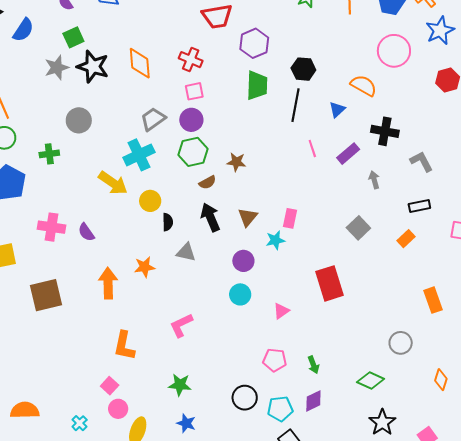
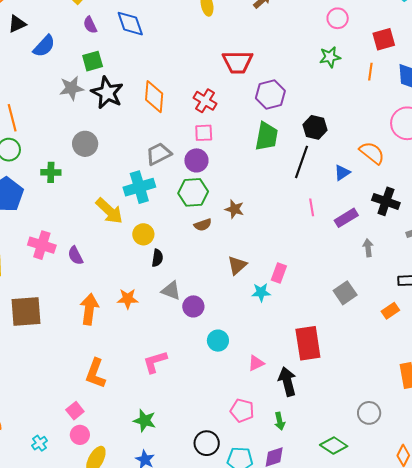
black arrow: (210, 217) -> (287, 381), moved
purple circle: (243, 261) -> (193, 306), moved

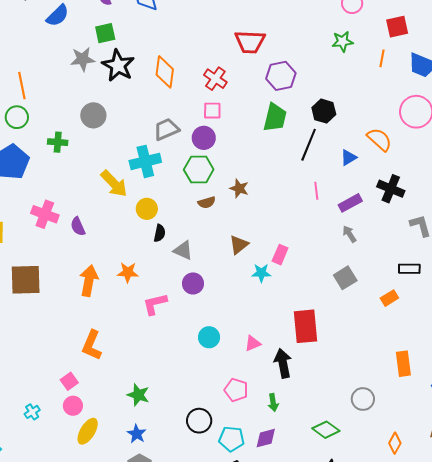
gray arrow: (368, 248) -> (349, 234), moved, turned -30
gray triangle: (171, 291) -> (183, 250), moved
cyan circle: (218, 341) -> (209, 337), moved
pink L-shape: (155, 362) -> (155, 304), moved

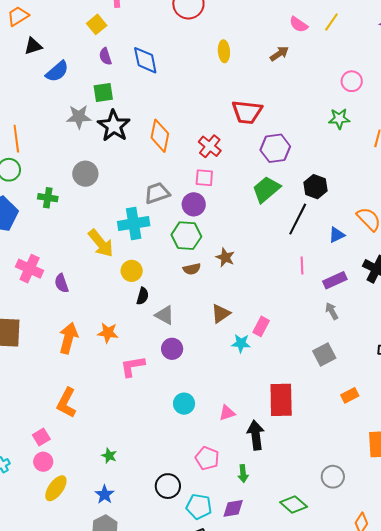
green trapezoid: (275, 117) -> (266, 189), turned -148
orange rectangle: (389, 298) -> (350, 395), moved
green star: (138, 395) -> (109, 456), size x0.7

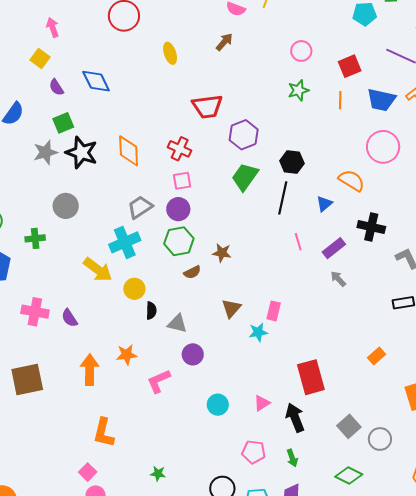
gray square: (324, 355) -> (349, 426), moved

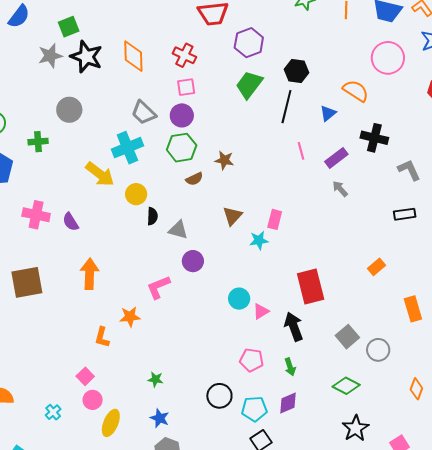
gray trapezoid: (140, 207) -> (144, 113), turned -104
orange star: (127, 355) -> (130, 317), moved
cyan circle: (218, 405) -> (239, 299), moved
orange L-shape: (104, 433) -> (102, 337), size x0.7

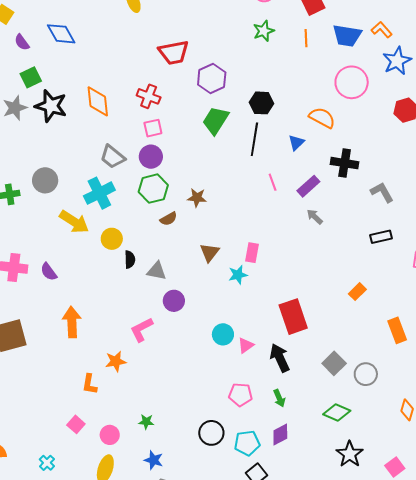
gray circle: (69, 110) -> (45, 180), moved
pink circle: (93, 400) -> (110, 435), moved

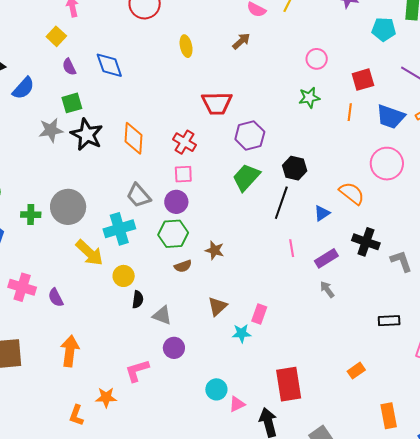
gray circle: (45, 180) -> (68, 207), size x1.4
gray L-shape: (382, 192) -> (401, 261), moved

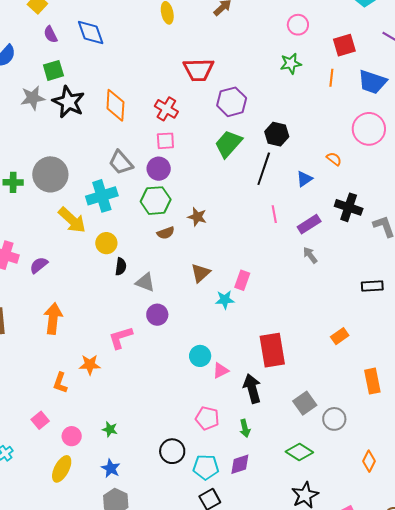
orange semicircle: (352, 193) -> (334, 159), size x0.6
purple semicircle: (56, 297) -> (39, 265), turned 78

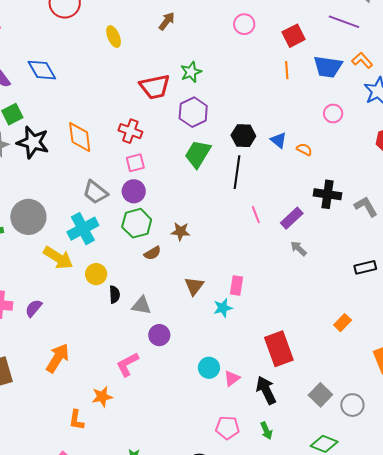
green star: (291, 64) -> (191, 72), moved
pink circle: (369, 129) -> (333, 114), size x0.6
blue triangle: (304, 179) -> (279, 140), moved, turned -36
orange arrow: (53, 319) -> (58, 358), turned 36

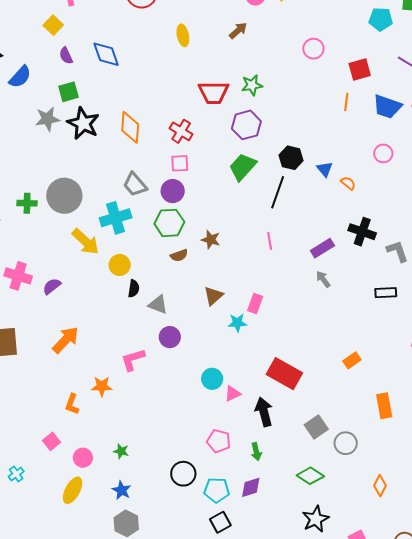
pink line: (256, 215) -> (270, 241), moved
black rectangle: (365, 267) -> (386, 293), moved
red rectangle: (279, 349) -> (284, 374), turned -52

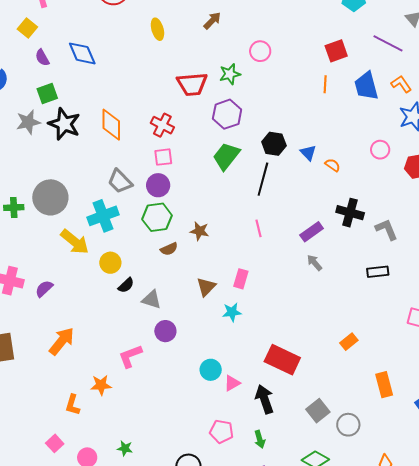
pink circle: (313, 49) -> (260, 51), moved
blue trapezoid: (387, 107) -> (366, 86), turned 60
pink circle: (383, 153) -> (380, 150), moved
black semicircle: (134, 289) -> (126, 285), turned 42
pink rectangle: (255, 303) -> (241, 279), moved

